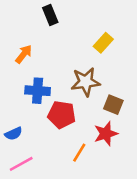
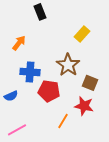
brown star: (86, 82) -> (68, 65), turned -30
blue semicircle: (14, 134) -> (11, 96), moved
red star: (106, 134) -> (84, 106), turned 30

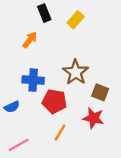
yellow rectangle: (82, 34) -> (76, 20), moved
orange arrow: (19, 43) -> (30, 40), moved
orange line: (63, 121) -> (60, 133), moved

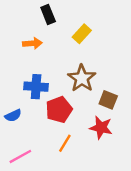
yellow rectangle: (76, 20) -> (82, 34), moved
orange arrow: (30, 40) -> (32, 43), turned 48
red pentagon: (54, 101) -> (59, 110), turned -30

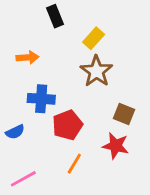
orange arrow: (32, 43) -> (27, 57), moved
brown star: (82, 78) -> (96, 71), moved

